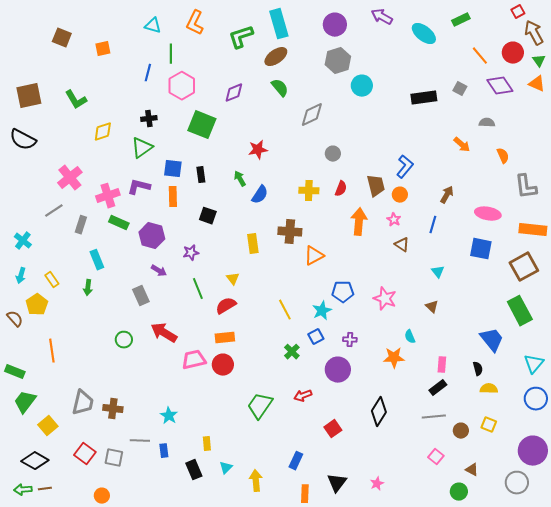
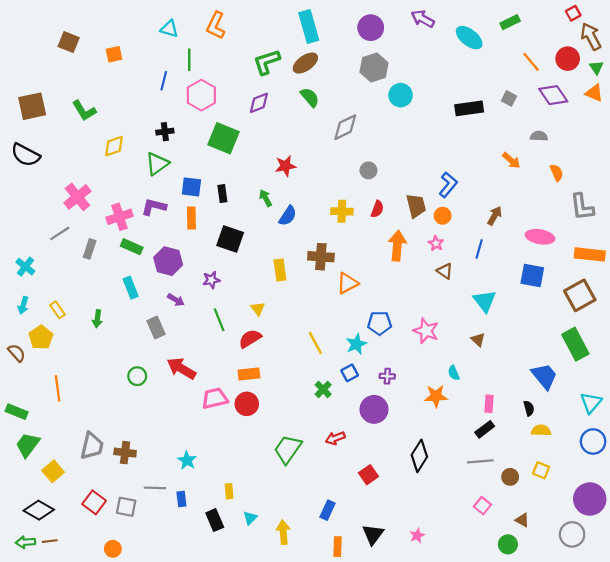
green L-shape: (241, 37) -> (267, 62), moved
black square: (208, 216) -> (230, 239), size x1.4
cyan rectangle: (97, 260) -> (131, 288), moved
cyan triangle: (438, 272) -> (485, 301), size x1.6

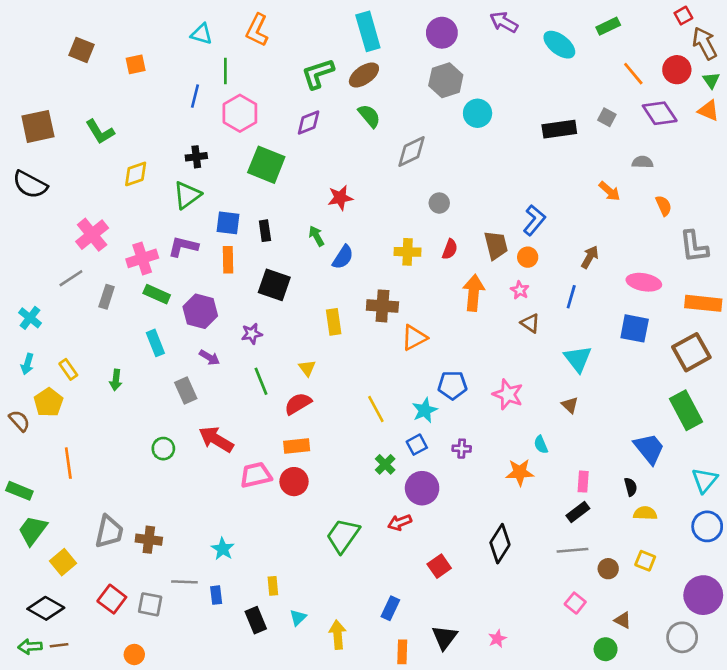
purple circle: (374, 409) -> (422, 488), moved

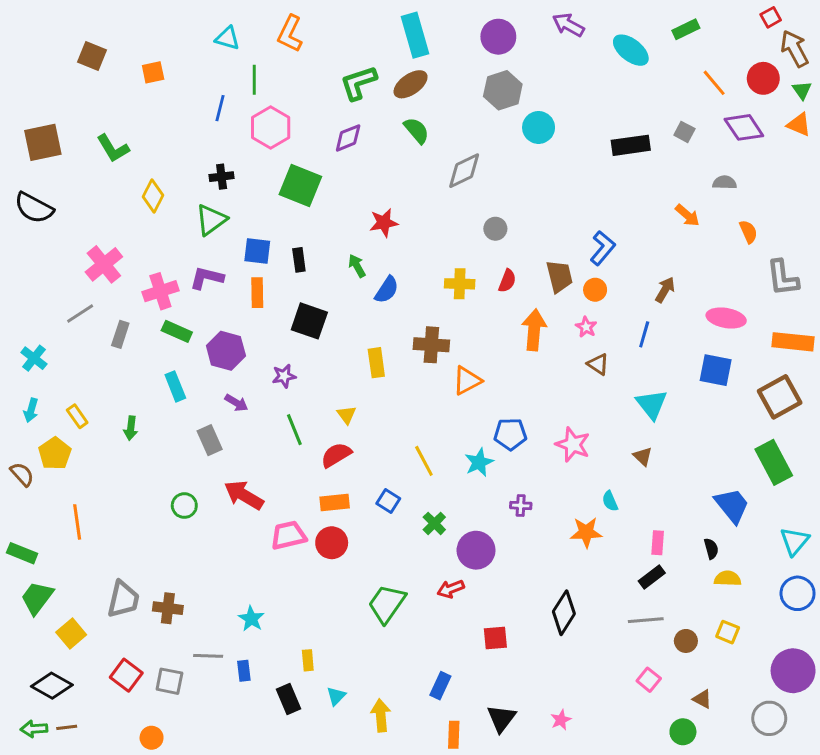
yellow diamond: (136, 174) -> (153, 196), turned -44
blue square: (417, 445) -> (388, 501), moved, turned -30
red square: (439, 566) -> (495, 638), turned 30

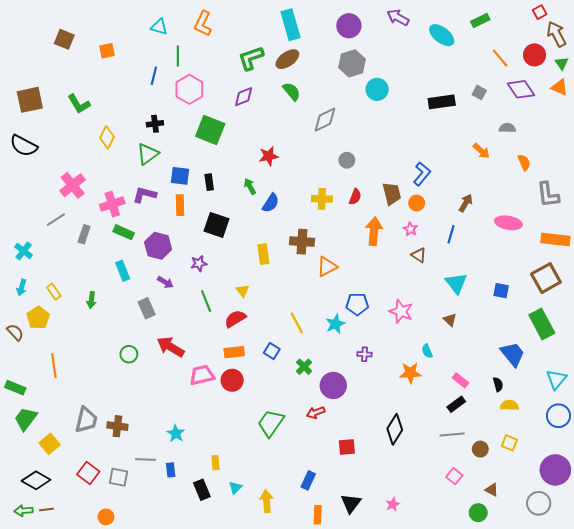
blue square: (716, 370) -> (501, 291), moved, size x0.7
pink rectangle: (658, 543) -> (460, 380), turned -56

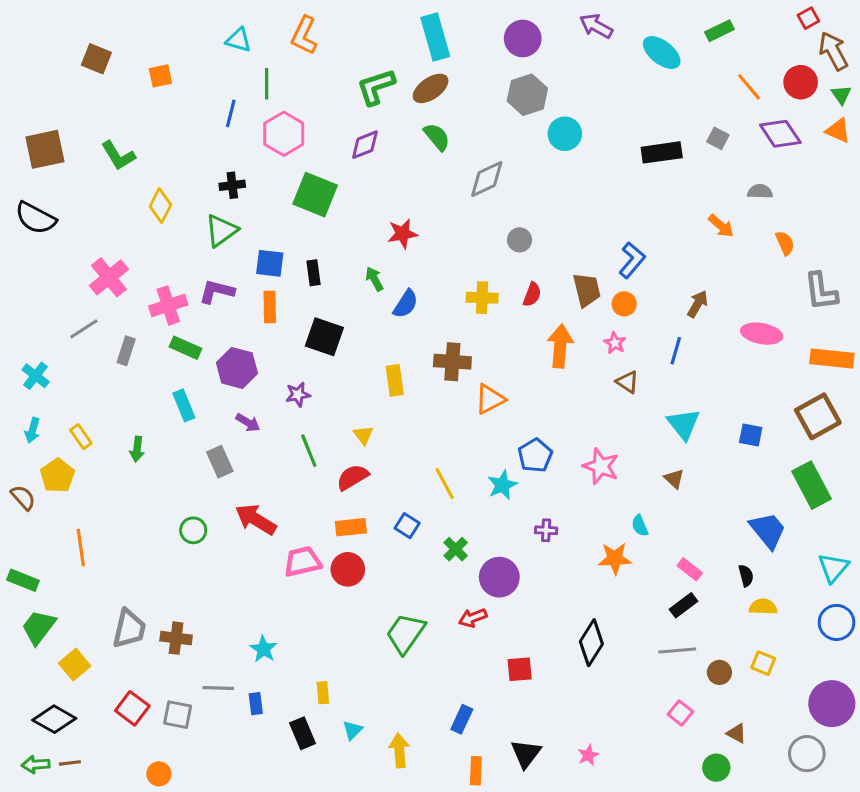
blue pentagon: (357, 304) -> (535, 455), turned -30

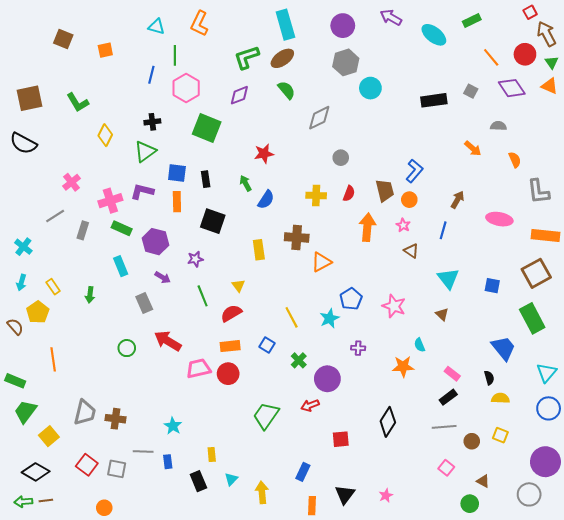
pink cross: (109, 277) -> (71, 182), size x0.7

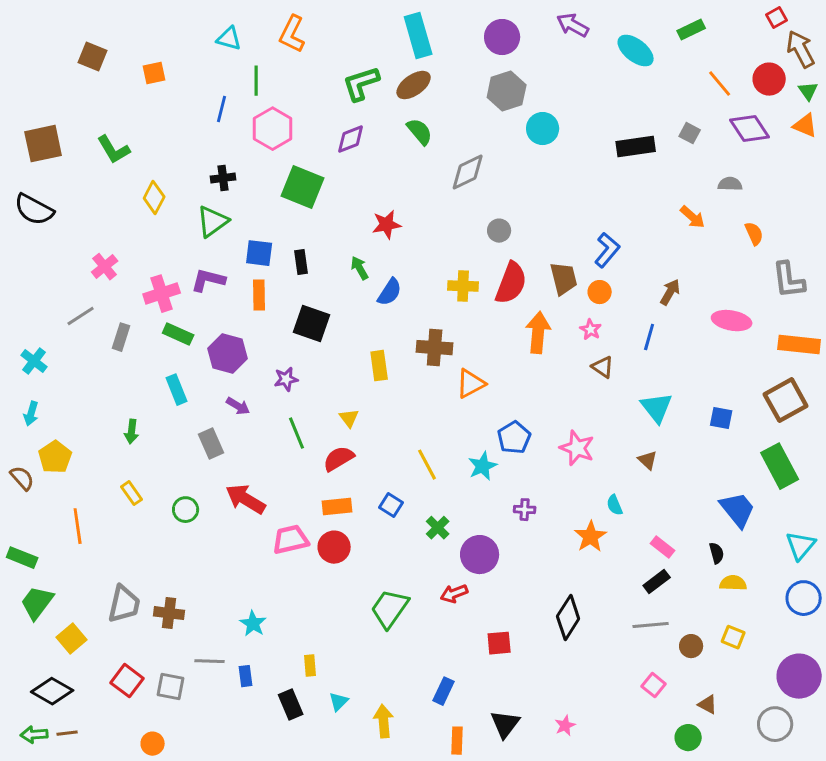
red semicircle: (349, 193) -> (511, 283), size x1.8
yellow rectangle: (53, 287) -> (132, 493), moved
orange star: (403, 366) -> (591, 537), turned -30

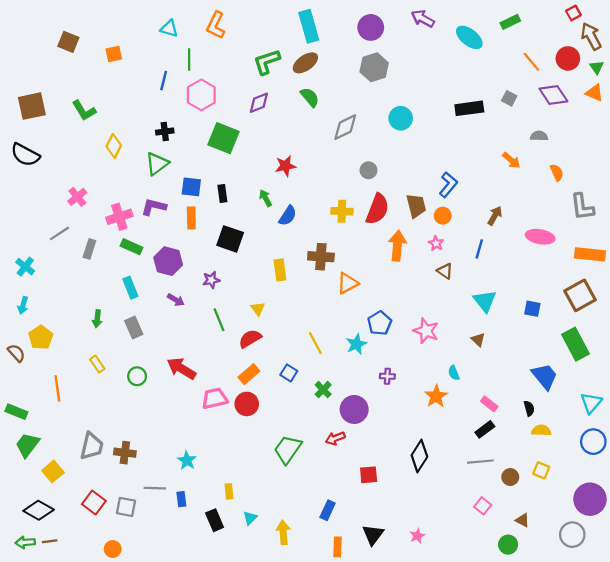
cyan circle: (543, 129) -> (401, 118), moved
gray rectangle: (211, 444) -> (134, 328), moved
orange rectangle: (337, 507) -> (249, 374), turned -35

